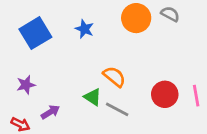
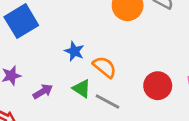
blue star: (84, 29) -> (74, 51), moved
purple arrow: (50, 112) -> (43, 91), moved

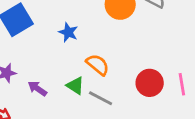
blue star: (74, 51) -> (68, 32), moved
purple arrow: (43, 91) -> (37, 88), turned -114

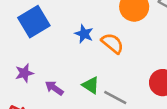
orange semicircle: (98, 65) -> (112, 43), moved

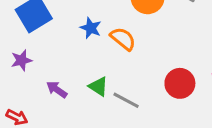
purple star: (24, 73) -> (21, 60), moved

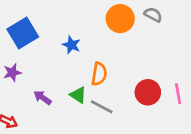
orange semicircle: (123, 39) -> (99, 74), moved, turned 60

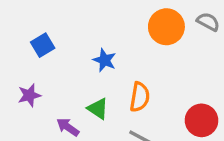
blue square: (23, 33) -> (43, 45), size x0.6
green triangle: (78, 95) -> (98, 109), moved

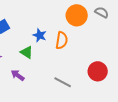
orange semicircle: (140, 97) -> (62, 40), moved
green triangle: (98, 109) -> (27, 52), moved

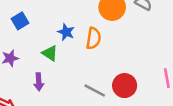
red circle: (98, 71) -> (125, 86), moved
purple arrow: (18, 75) -> (39, 82), turned -128

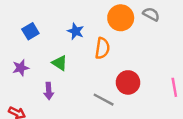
blue star: (66, 32) -> (76, 31), moved
red circle: (125, 86) -> (128, 82), moved

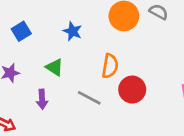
orange semicircle: (102, 48) -> (110, 66), moved
gray line: (104, 100) -> (89, 98), moved

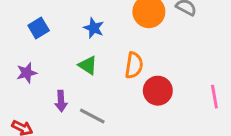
green triangle: (55, 67) -> (88, 65), moved
gray line: (89, 98) -> (92, 116), moved

